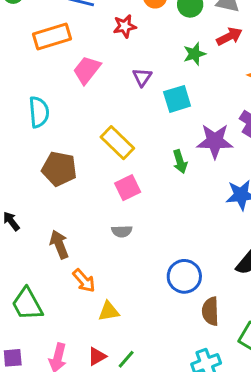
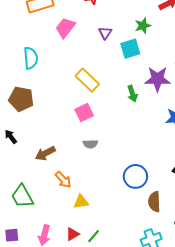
green star: (194, 54) -> (143, 26), moved
brown pentagon: (59, 169) -> (21, 99), moved
pink square: (128, 188) -> (84, 113), moved
brown arrow: (59, 244) -> (45, 153), turned -96

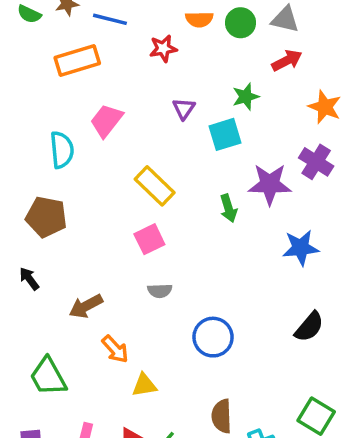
pink trapezoid: (65, 28) -> (107, 121), moved
blue circle: (135, 176) -> (213, 337), moved
brown semicircle: (154, 202) -> (222, 416), moved

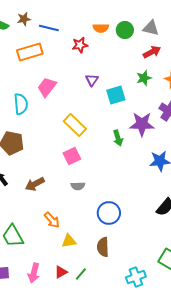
green star: (246, 97) -> (144, 78), moved
brown arrow: (86, 306) -> (35, 184), moved
brown semicircle: (222, 416) -> (103, 247), moved

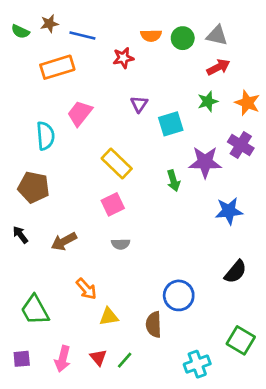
blue circle: (109, 213) -> (179, 295), moved
red triangle: (61, 272) -> (98, 357), turned -40

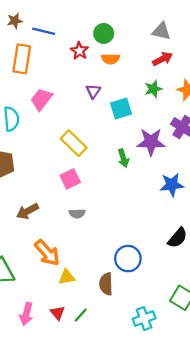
orange semicircle: (151, 35) -> (111, 59), moved
green circle: (183, 38) -> (104, 33), moved
red star: (123, 58) -> (79, 51), turned -30
orange rectangle: (57, 67) -> (22, 59), turned -64
orange arrow: (86, 289) -> (47, 253), size x1.4

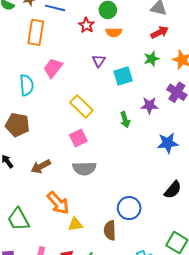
purple star: (151, 142) -> (149, 105), size x0.7
gray semicircle: (77, 214) -> (84, 168), size x1.6

